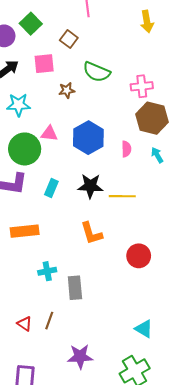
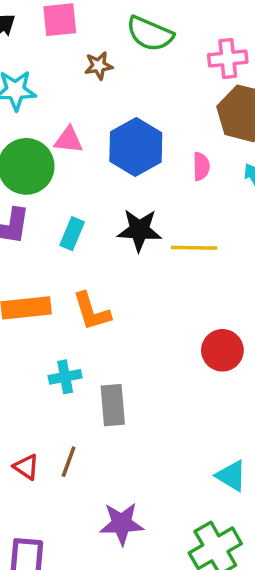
orange L-shape: (91, 233) -> (92, 311), moved

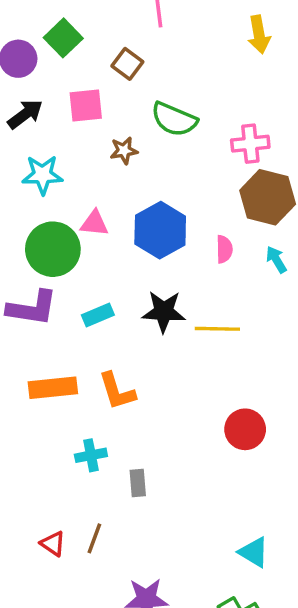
cyan rectangle: (72, 234) -> (98, 315), turned 44
gray rectangle: (113, 405) -> (138, 483), size x0.7

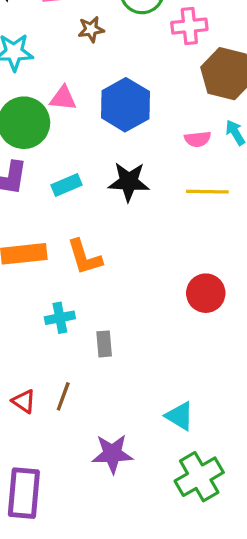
pink cross: (250, 144) -> (189, 26), moved
pink semicircle: (224, 249) -> (198, 139), moved, turned 85
yellow line: (217, 329) -> (207, 192), moved
cyan triangle: (254, 552) -> (180, 416), moved

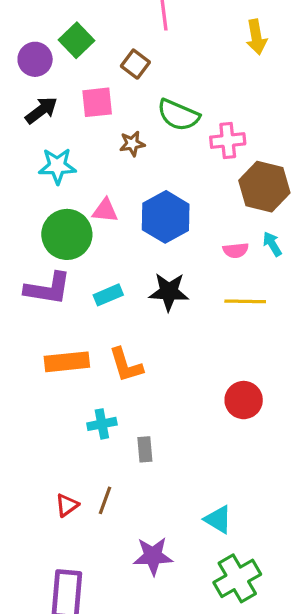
red triangle: (24, 401) -> (67, 505), turned 50

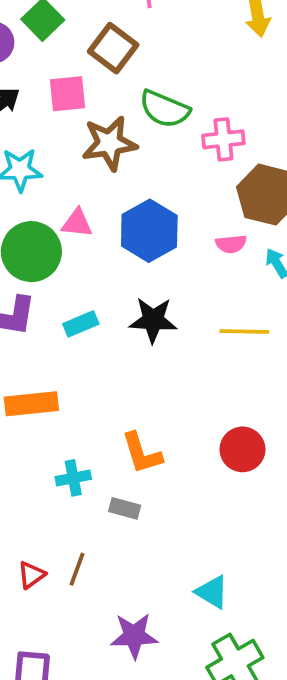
brown square: (135, 64) -> (113, 48), size x1.4
brown star: (132, 144) -> (109, 143), size x1.8
pink semicircle: (236, 250) -> (231, 244), moved
orange L-shape: (126, 365) -> (142, 453), moved
gray rectangle: (145, 449) -> (125, 508), turned -70

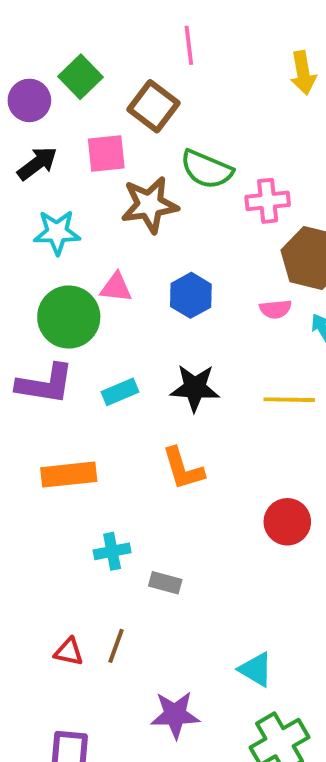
blue hexagon: (149, 231) -> (191, 295), size x0.7
orange L-shape: (142, 453) -> (183, 469), moved
red triangle: (31, 575) -> (69, 652), turned 48

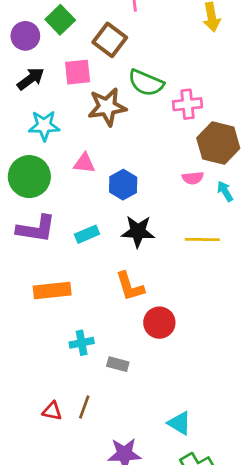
blue hexagon: (191, 295) -> (123, 185), moved
green circle: (69, 317) -> (29, 177), moved
red circle: (287, 522) -> (159, 323), moved

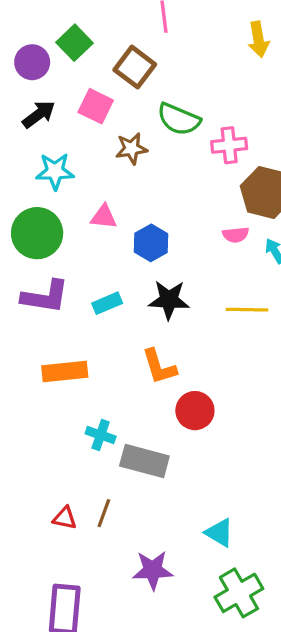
pink square: (78, 72) -> (96, 106), turned 32
brown star: (107, 107) -> (131, 148), size x0.7
cyan cross: (82, 343) -> (101, 435), turned 30
gray rectangle: (118, 364) -> (144, 461), size x1.8

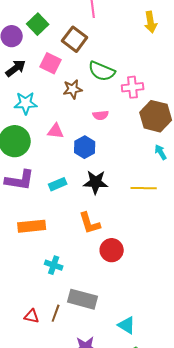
pink semicircle: (236, 235) -> (101, 115), moved
gray rectangle: (144, 461) -> (83, 299), moved

